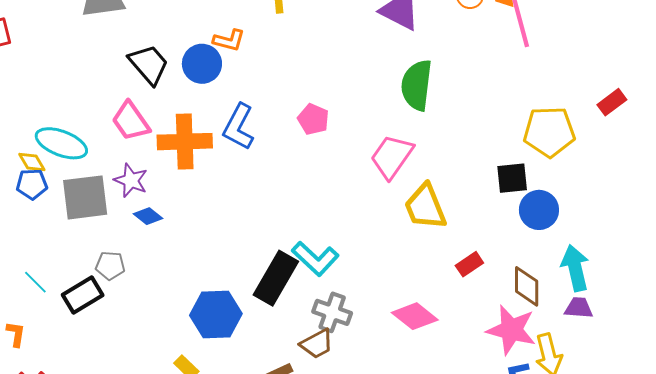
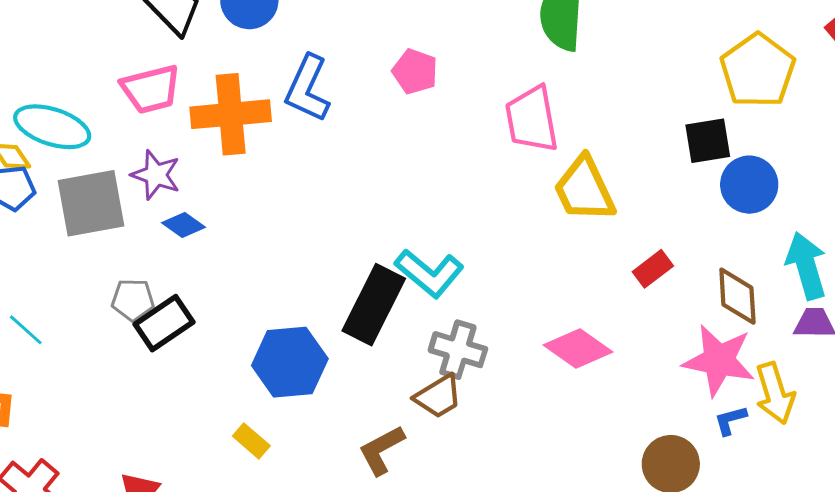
pink trapezoid: (131, 121) -> (151, 89), turned -66
yellow pentagon: (549, 132) -> (758, 71), turned -30
pink trapezoid: (392, 157) -> (532, 119), turned -42
black rectangle: (83, 295) -> (164, 323), moved

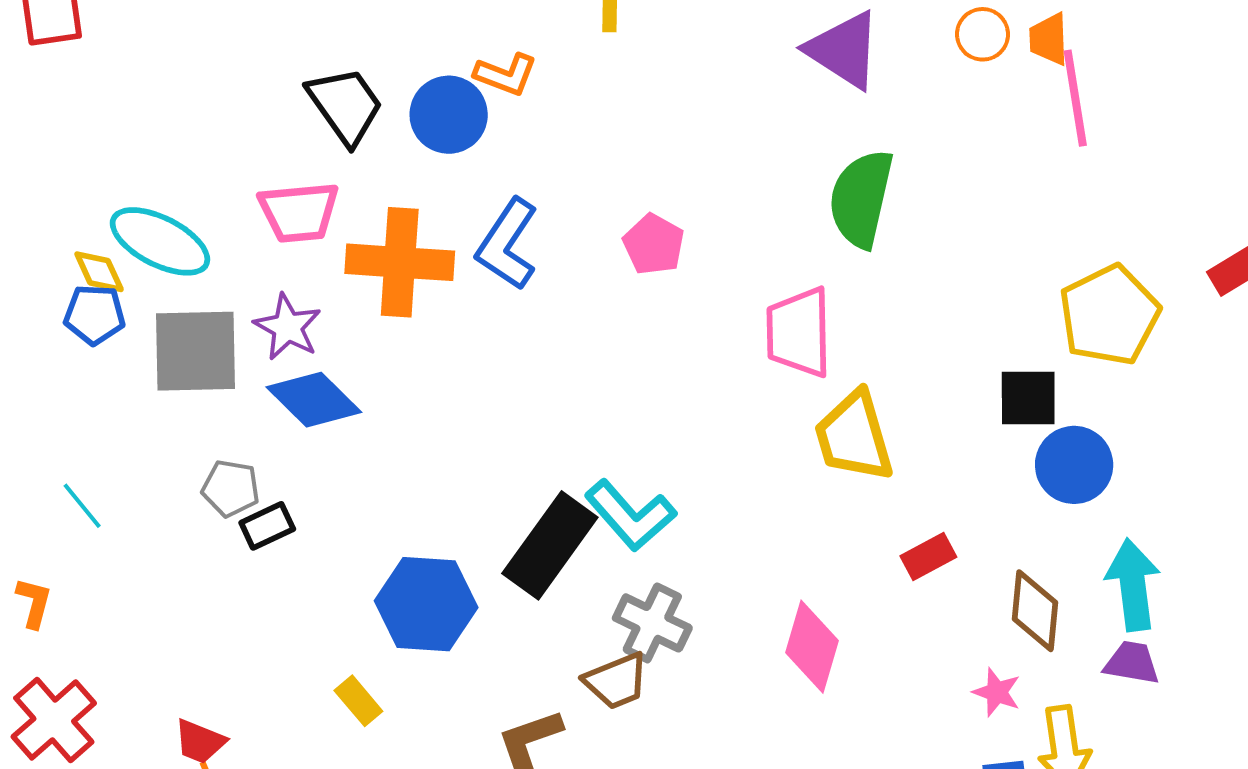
blue diamond: (184, 225) -> (314, 400), size x1.6
black rectangle: (164, 323) -> (267, 526), size x0.7
pink diamond: (578, 348) -> (812, 647), turned 62
pink star: (719, 360) -> (997, 692), size x0.5

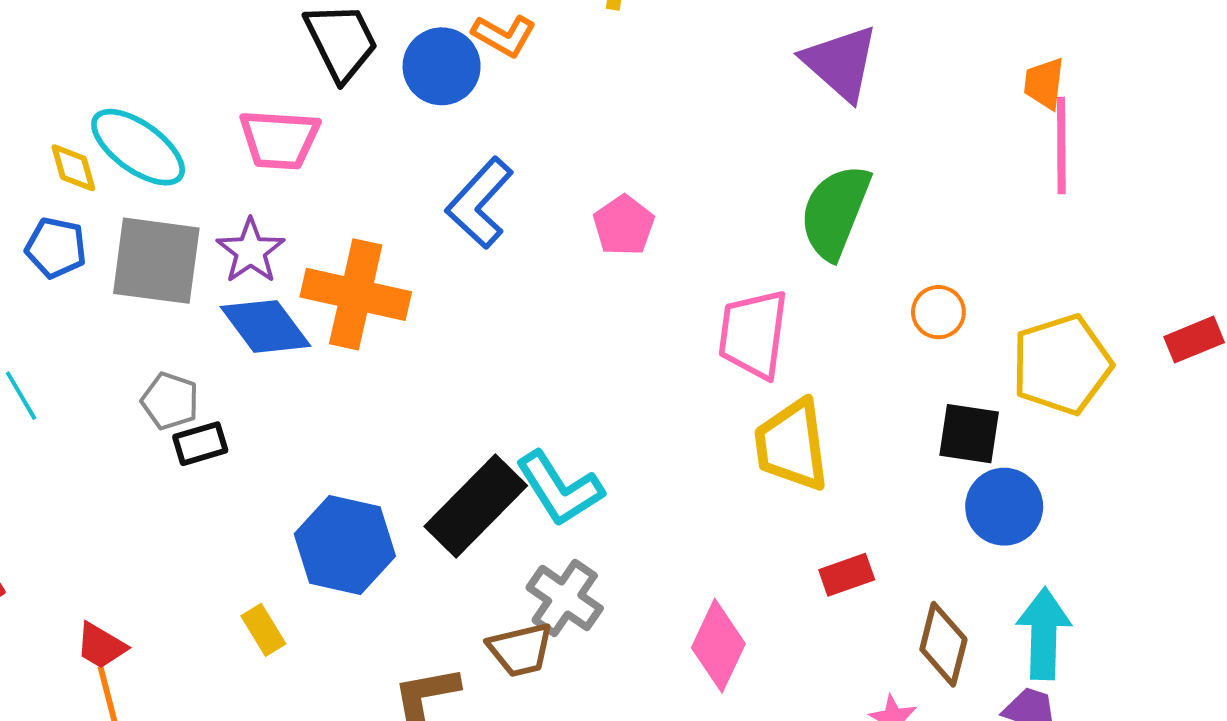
orange circle: (982, 34) -> (938, 312), moved
orange cross: (400, 262) -> (356, 294), moved
blue pentagon: (95, 315) -> (56, 248), moved

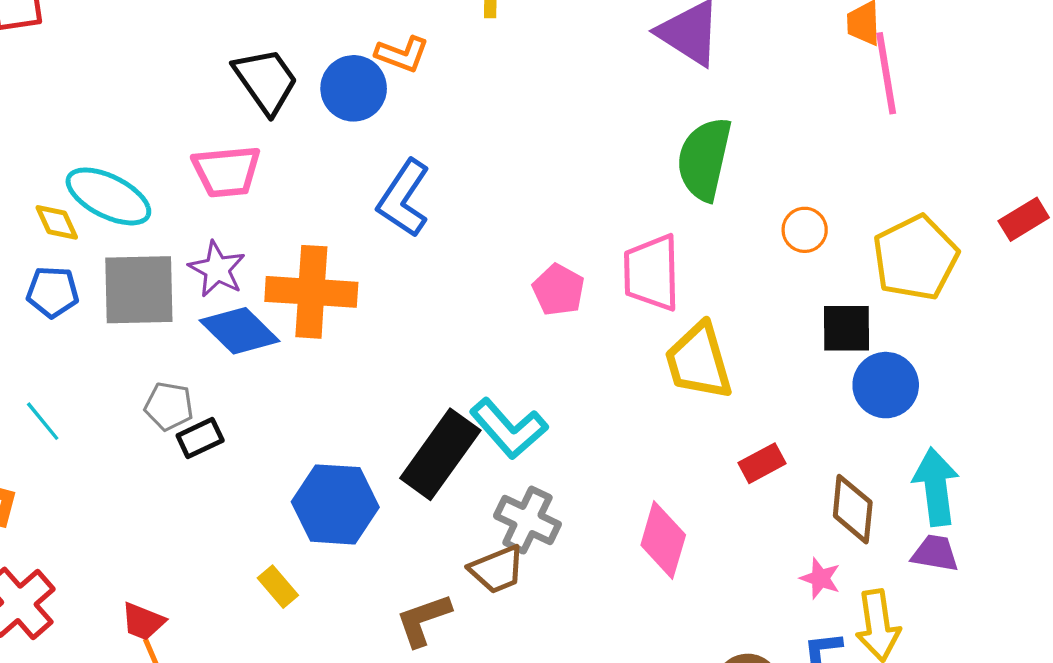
pink pentagon: (624, 225) -> (558, 290), moved

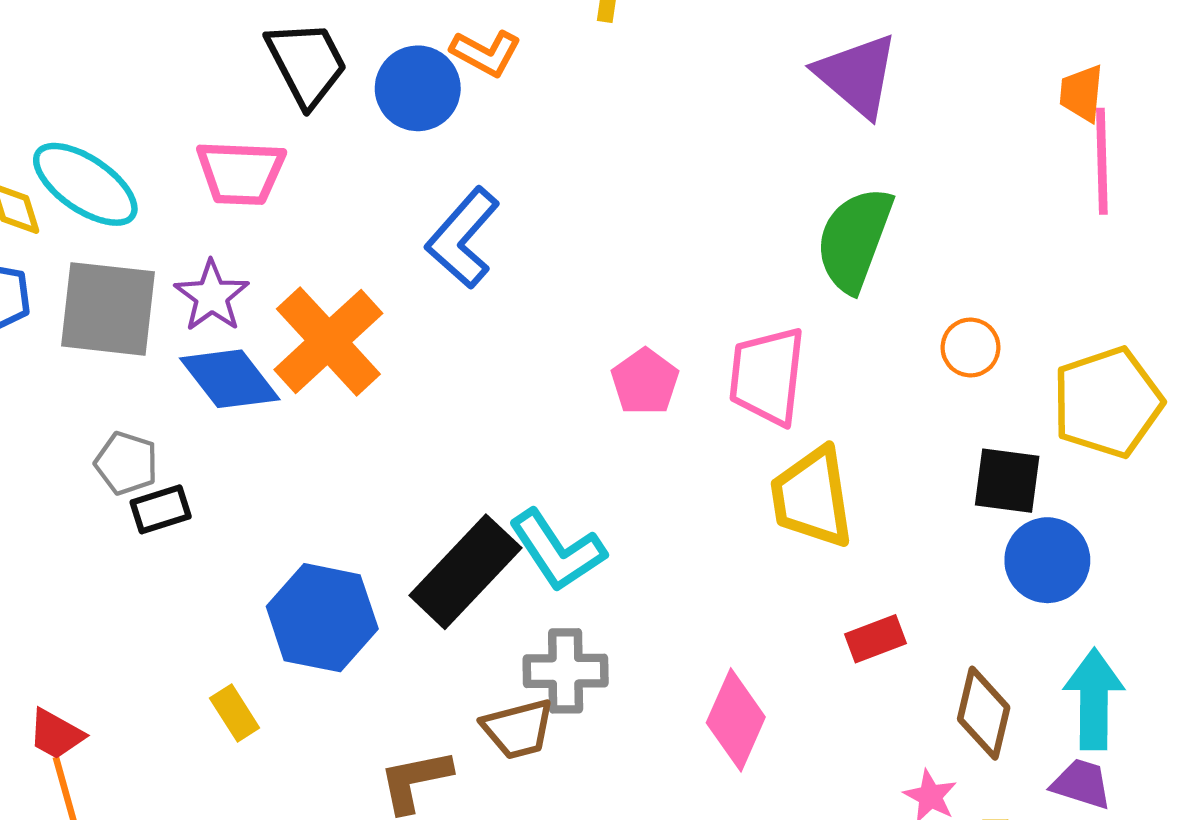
orange cross: (311, 292) -> (328, 341), turned 36
gray cross: (527, 520) -> (566, 671), turned -34

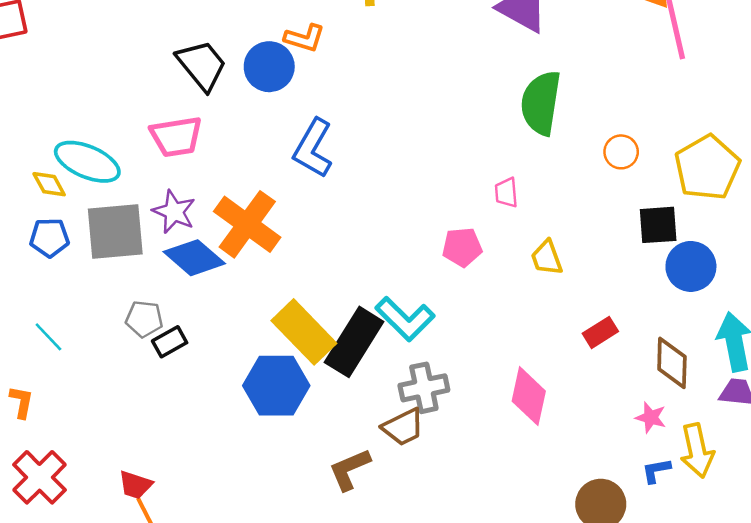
pink trapezoid: (767, 376) -> (506, 192), size x0.5
pink pentagon: (645, 382) -> (462, 247), moved, turned -30
yellow trapezoid: (812, 497) -> (547, 258), size x0.6
yellow rectangle: (235, 713) -> (304, 332), moved, size x2.0

